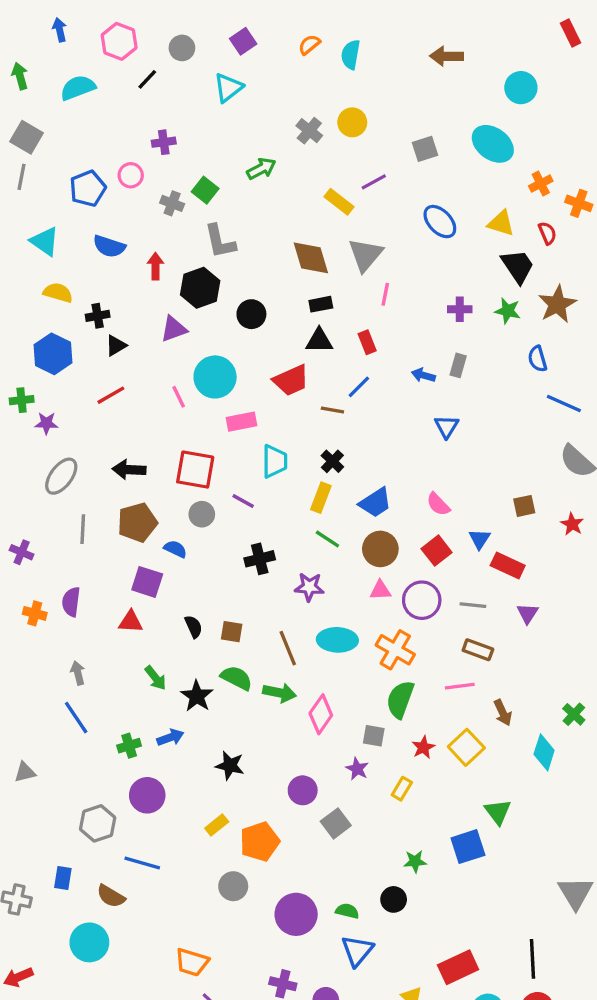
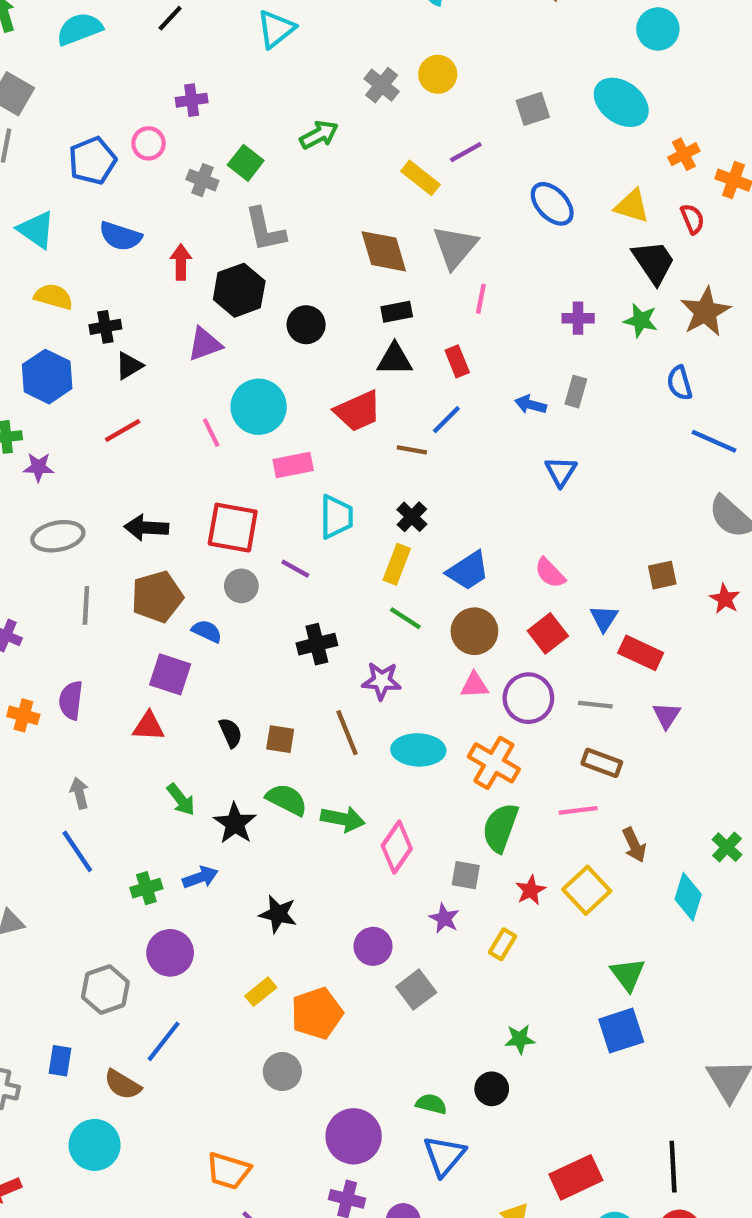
gray ellipse: (61, 476) -> (58, 536), turned 42
brown line: (288, 648) -> (347, 733), moved
blue square: (468, 847) -> (621, 1031), moved
blue line: (142, 863) -> (164, 1041), turned -68
purple circle: (296, 914) -> (354, 1136), moved

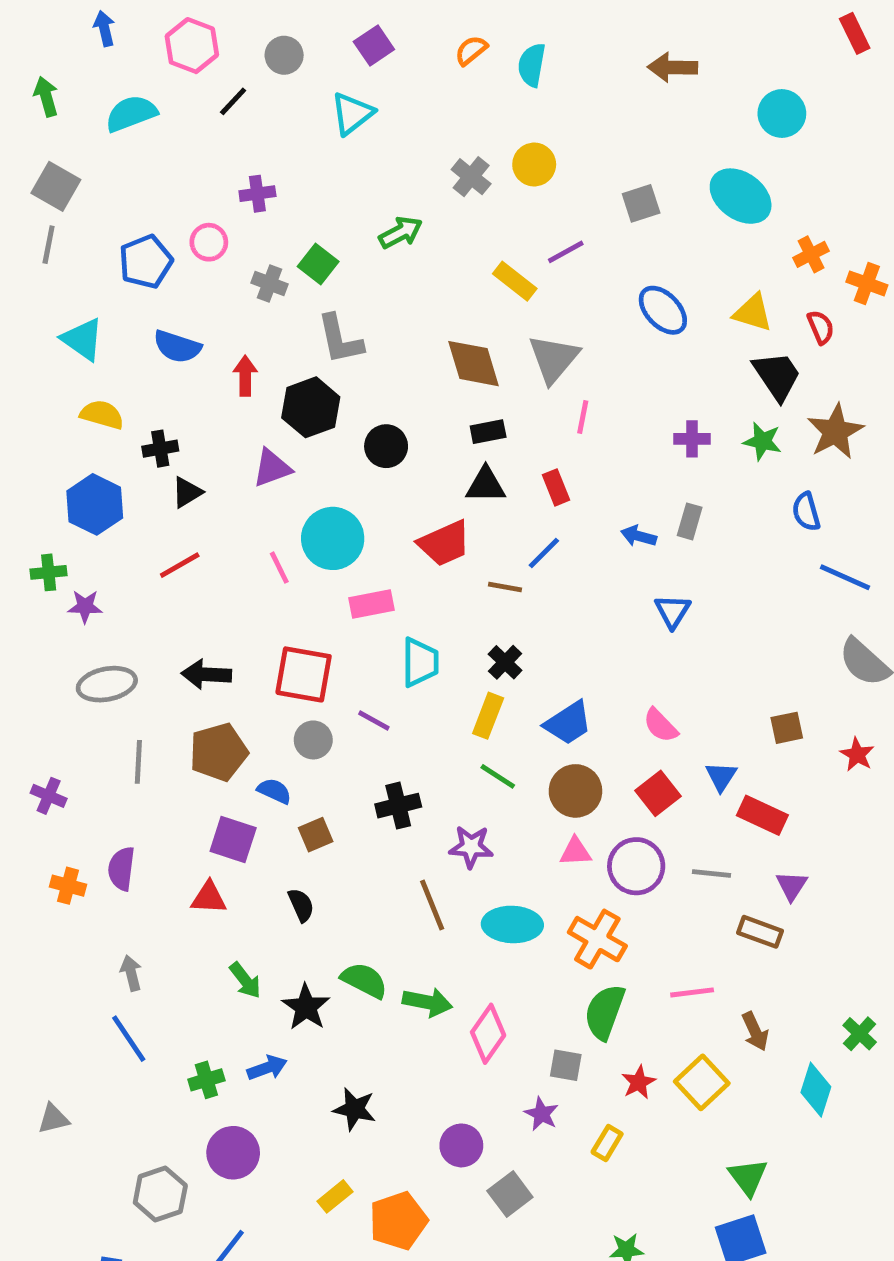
brown square: (280, 739) -> (316, 835), moved, turned -32
brown rectangle: (602, 763) -> (760, 932), moved

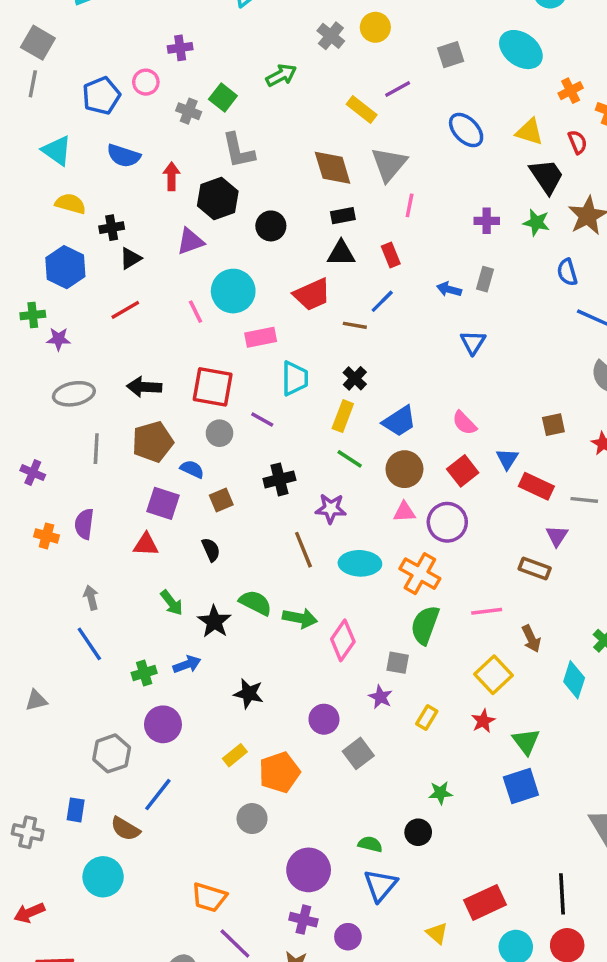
gray line: (711, 874) -> (584, 500), moved
red star: (639, 1082) -> (483, 721), moved

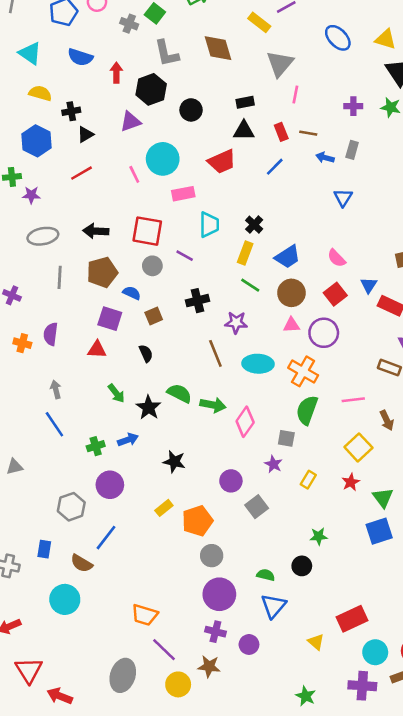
brown diamond: (333, 168) -> (218, 48), moved
brown line: (355, 325) -> (308, 133), moved
gray circle: (252, 819) -> (212, 556), moved

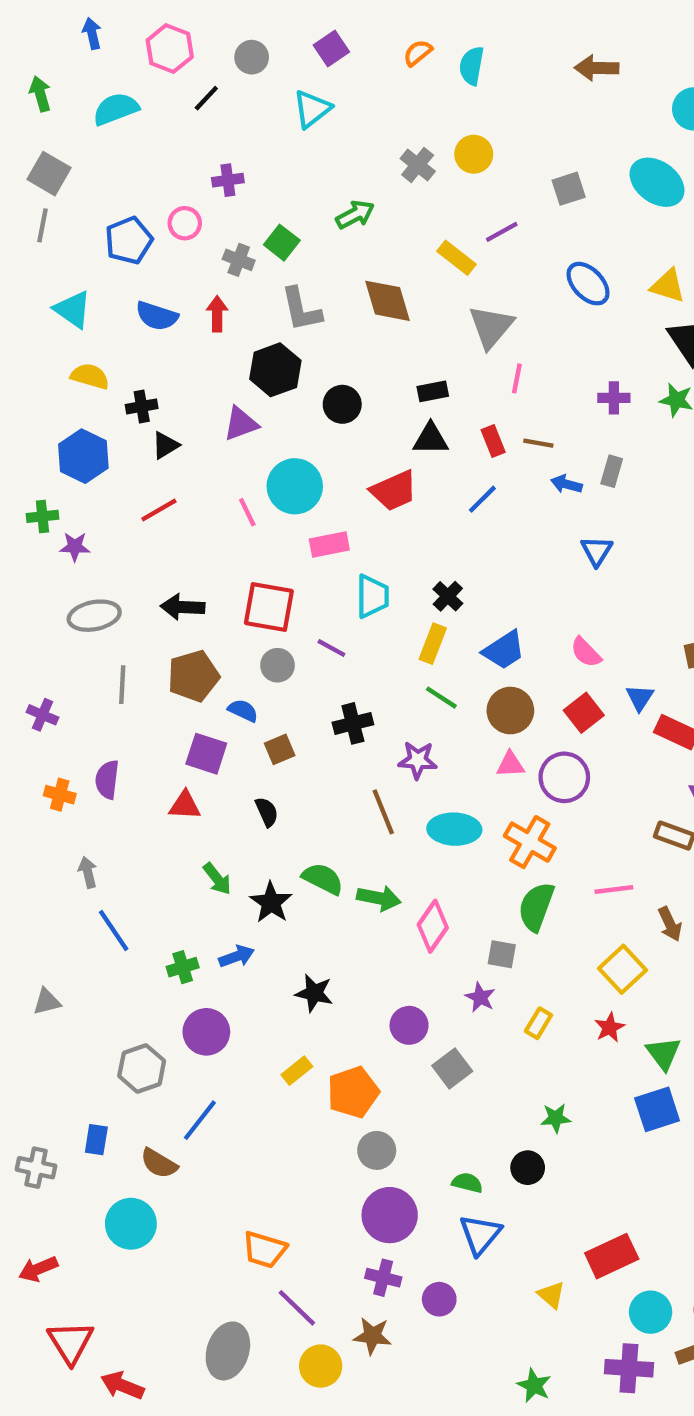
red arrow: (116, 73) -> (217, 314), moved
gray arrow: (56, 389) -> (88, 872), moved

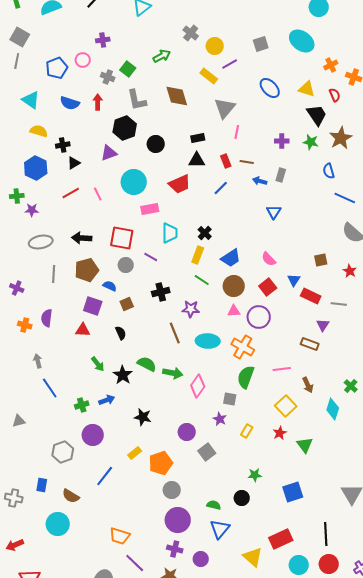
yellow circle: (474, 154) -> (215, 46), moved
pink line: (247, 512) -> (98, 194), moved
blue square: (657, 1109) -> (293, 492), moved
blue line: (200, 1120) -> (105, 476), moved
yellow triangle: (551, 1295) -> (253, 557), size x1.5

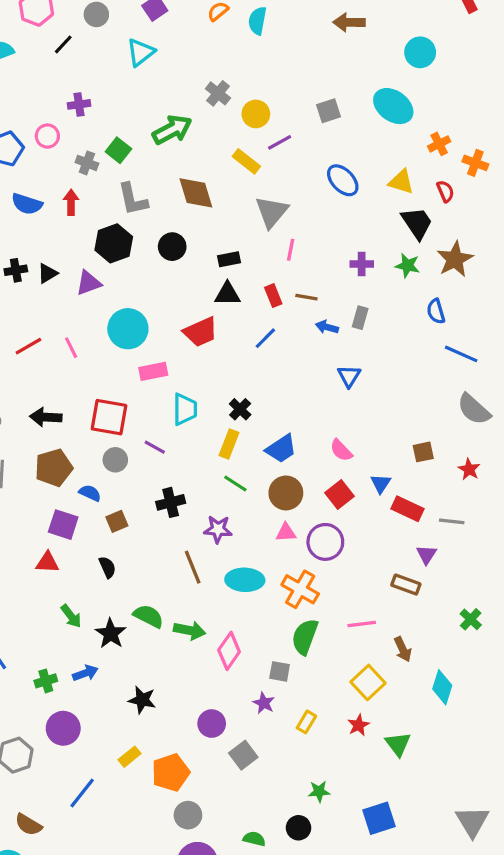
green arrow: (162, 56) -> (172, 130), size x1.4
black circle: (156, 144) -> (172, 247), moved
black triangle: (74, 163) -> (47, 273), moved
green cross: (351, 386) -> (471, 619), moved

